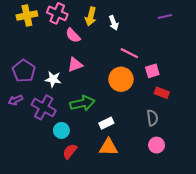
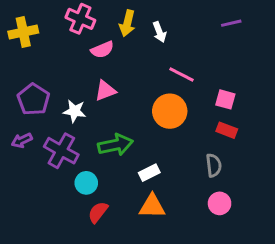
yellow cross: (27, 15) -> (23, 32), moved
pink semicircle: (73, 35) -> (102, 50), turned -70
pink square: (152, 71) -> (225, 99), moved, turned 32

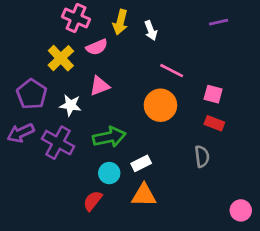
yellow cross: (23, 32) -> (61, 58), moved, turned -32
purple arrow: (22, 140) -> (21, 133), size x1.4
cyan circle: (86, 183) -> (109, 173), moved
pink circle: (220, 203) -> (241, 210), moved

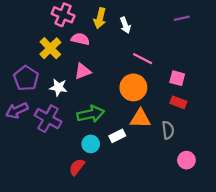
pink semicircle: (97, 47) -> (80, 39), turned -144
orange triangle: (144, 195) -> (140, 119), moved
pink circle: (241, 210) -> (186, 160), moved

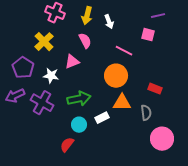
pink semicircle: (80, 39) -> (85, 41), moved, turned 49
pink square: (177, 78) -> (148, 35), moved
pink circle: (186, 160) -> (162, 139), size x1.5

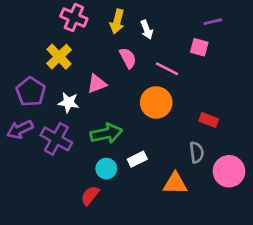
pink semicircle: (85, 41) -> (128, 58), moved
orange triangle: (122, 103) -> (175, 183), moved
pink circle: (162, 139) -> (229, 171), moved

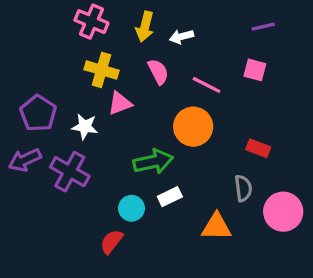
white arrow: (147, 30) -> (182, 37), turned 96
pink square: (199, 47) -> (255, 70), moved
yellow cross: (59, 57) -> (101, 70), moved, turned -30
green arrow: (106, 133) -> (153, 162), moved

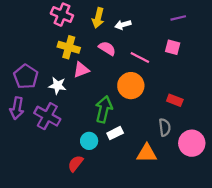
pink semicircle: (158, 72) -> (107, 48), turned -30
purple arrow: (25, 160) -> (17, 108), turned -55
green arrow: (153, 162) -> (104, 109), turned -65

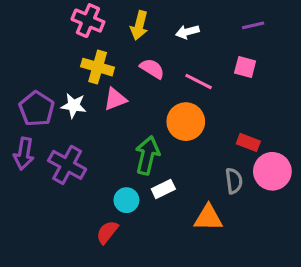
white arrow: (123, 25) -> (187, 32), moved
white star: (57, 86) -> (74, 106), moved
pink circle: (192, 143) -> (272, 171), moved

